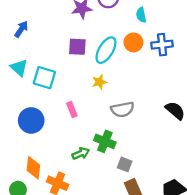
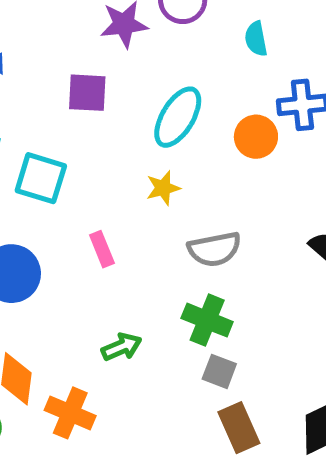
orange circle: (133, 42) -> (256, 137), moved
purple square: (77, 47) -> (87, 93), moved
green cross: (105, 141) -> (207, 320), moved

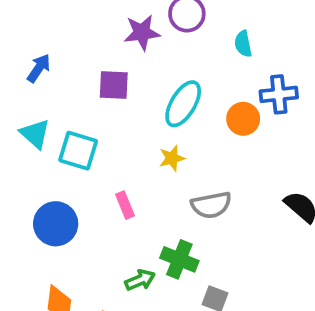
green cross: (207, 320) -> (179, 259), moved

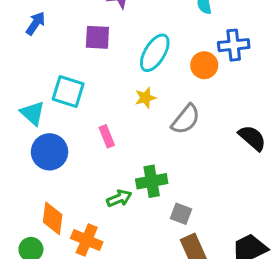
cyan triangle: (35, 134) -> (32, 113), moved
gray semicircle: (211, 205) -> (186, 119), moved, turned -40
green cross: (179, 259) -> (152, 181), turned -32

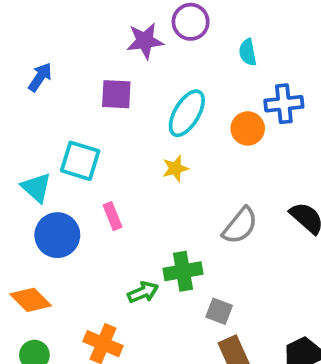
gray semicircle: (186, 119) -> (240, 226), moved
pink rectangle: (107, 136) -> (113, 216), moved
orange diamond: (53, 218) -> (31, 300), moved, turned -52

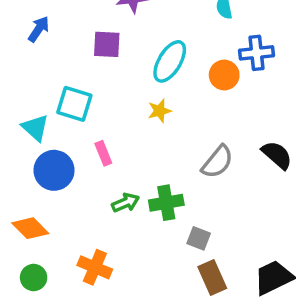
green arrow: (143, 292) -> (125, 203), moved

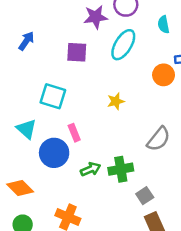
cyan ellipse: (170, 61) -> (123, 45), moved
cyan triangle: (35, 128) -> (26, 129), moved
blue circle: (54, 170) -> (54, 153), moved
gray square: (199, 238) -> (145, 196), turned 36

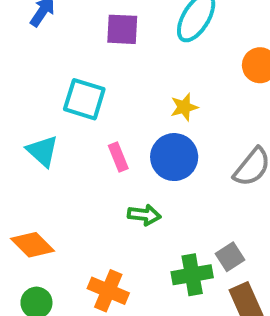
blue circle: (54, 153) -> (174, 157), moved
green arrow: (91, 169) -> (144, 215), turned 30
green cross: (121, 169) -> (192, 275), moved

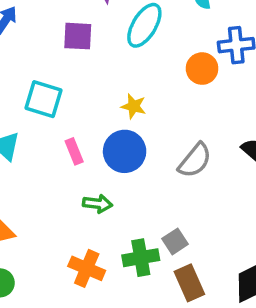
yellow star: (184, 107) -> (134, 106), turned 30
orange cross: (108, 291) -> (87, 268), moved

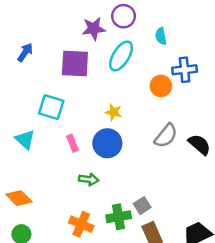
purple square: (78, 36) -> (75, 64), size x1.4
gray semicircle: (195, 160) -> (166, 136), moved

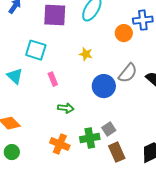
blue circle: (107, 143) -> (104, 86), moved

